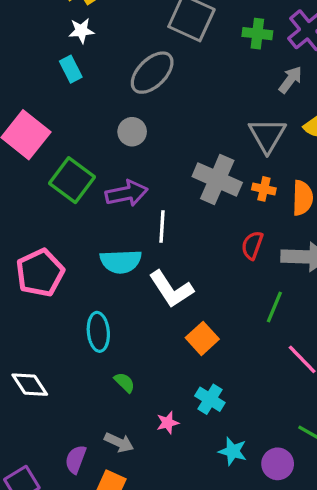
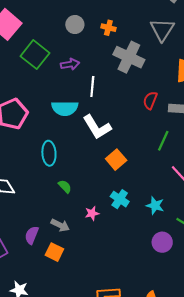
orange cross: (264, 189) -> (108, 28), moved
purple arrow: (127, 193) -> (70, 64), size x0.7
cyan star: (233, 451) -> (155, 206), moved

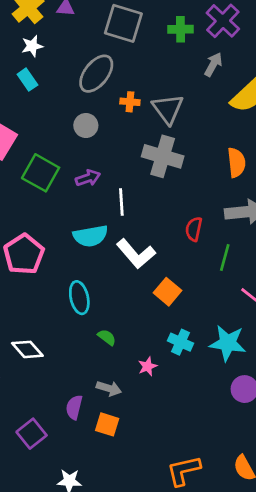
orange cross: (108, 28) -> (130, 102), moved
gray triangle: (162, 30) -> (168, 109), moved
red semicircle: (150, 100) -> (194, 229), moved
cyan star: (155, 206) -> (228, 343), size x1.5

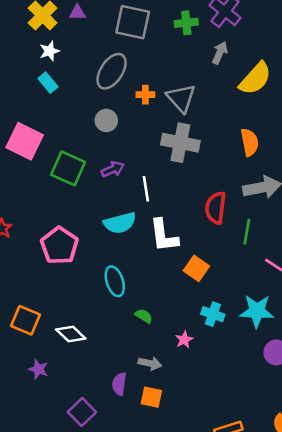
red semicircle: (194, 229) -> (216, 208), size x1.4
white L-shape: (136, 254) -> (164, 236), turned 39

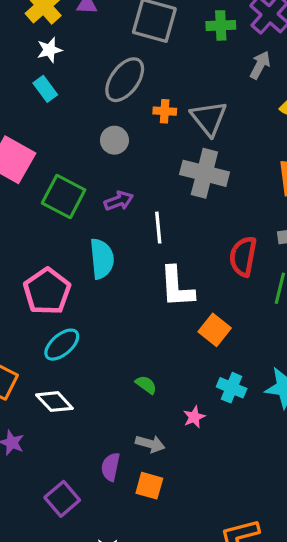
cyan semicircle: (120, 223) -> (102, 259), moved, turned -84
cyan ellipse: (115, 281) -> (62, 345), moved, turned 64

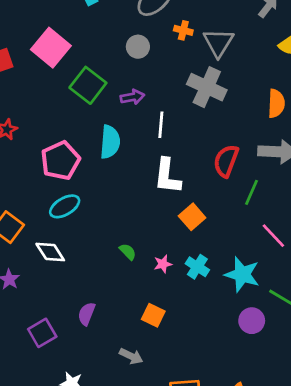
pink star: (194, 417) -> (163, 264), moved
gray arrow: (150, 444) -> (131, 356), moved
orange square: (149, 486) -> (153, 315), moved

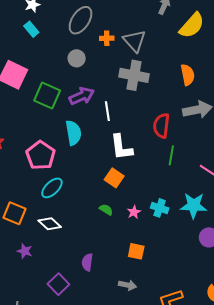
purple arrow: (132, 97) -> (82, 96), size x1.4
green line: (252, 192) -> (171, 155), moved
orange square: (192, 217) -> (114, 178), moved

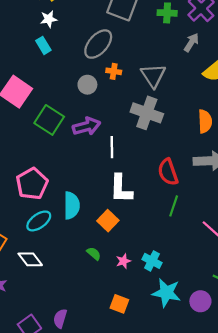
orange cross: (107, 38) -> (114, 71), moved
red semicircle: (161, 126) -> (168, 172), turned -35
cyan semicircle: (73, 133) -> (72, 205), moved
cyan star: (194, 206) -> (166, 293), moved
purple semicircle: (87, 262) -> (60, 318), moved

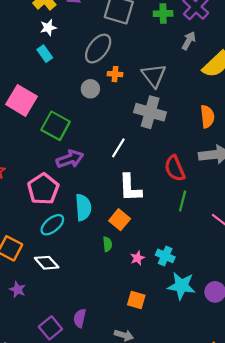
purple arrow: (87, 126) -> (70, 159), moved
white line: (112, 147) -> (118, 148), turned 36
green semicircle: (94, 254) -> (107, 244), moved, turned 48

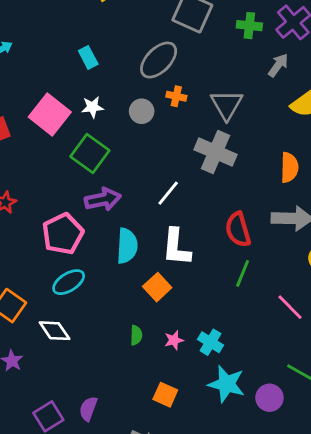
white star: (48, 28) -> (92, 107), moved
cyan semicircle: (83, 207) -> (127, 246), moved
green semicircle: (107, 244) -> (136, 335), moved

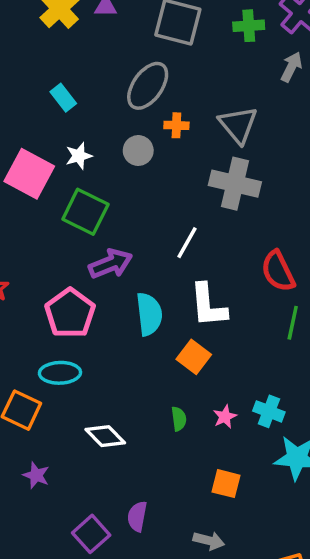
cyan ellipse: (69, 282) -> (60, 373), moved, turned 40
white diamond: (55, 331) -> (105, 436), moved

